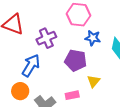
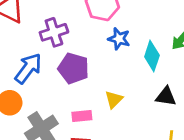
purple pentagon: (76, 60) -> (73, 68), moved

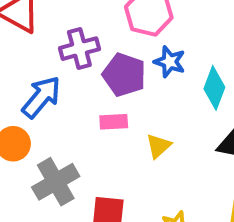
purple pentagon: (73, 68) -> (124, 75), moved
pink rectangle: (82, 116) -> (114, 122), moved

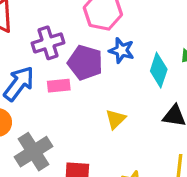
pink rectangle: (114, 122) -> (59, 86), moved

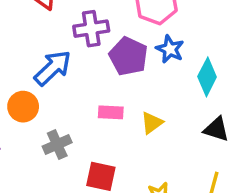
pink rectangle: (59, 86) -> (111, 112), moved
gray cross: (34, 152) -> (57, 144), size x0.7

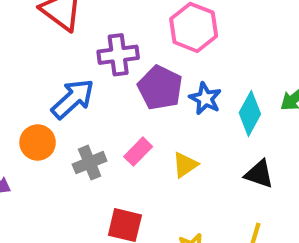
blue star: (170, 49) -> (205, 99), moved
pink rectangle: (111, 112) -> (138, 152), turned -50
gray cross: (57, 144) -> (90, 163), moved

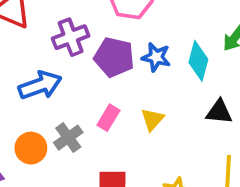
blue arrow: (73, 99) -> (40, 85), turned 36
orange circle: (38, 142) -> (31, 148), moved

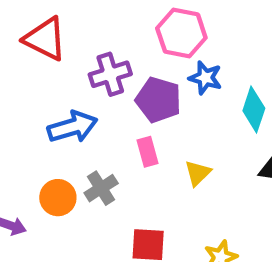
blue star: (156, 57) -> (205, 78), moved
pink rectangle: (108, 118) -> (148, 152), moved, turned -50

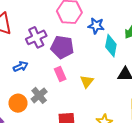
blue star: (205, 78) -> (96, 26), moved
blue arrow: (72, 127) -> (21, 66), size x0.6

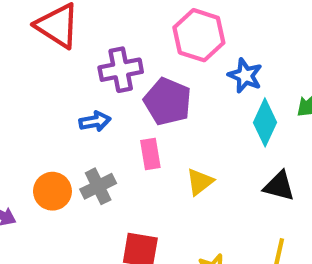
blue arrow: (21, 66) -> (95, 121), moved

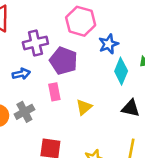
blue star: (245, 76) -> (109, 44), turned 30

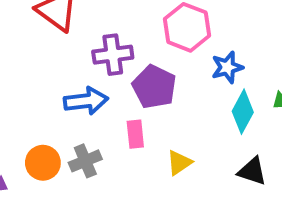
blue arrow: (21, 74) -> (86, 101), size x1.5

